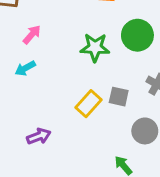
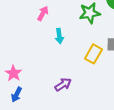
cyan arrow: (25, 68) -> (59, 36), moved, turned -56

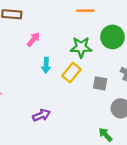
yellow rectangle: (93, 54) -> (71, 73), moved

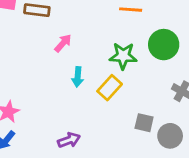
gray square: (100, 83) -> (144, 123), moved

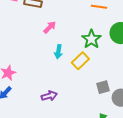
green star: (123, 56) -> (91, 39), turned 30
gray square: (144, 123) -> (103, 87), turned -32

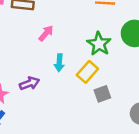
gray square: (103, 87) -> (102, 94), moved
purple arrow: (49, 96) -> (29, 83), moved

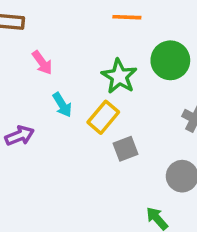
pink arrow: (46, 33) -> (42, 63), turned 105
cyan arrow: (59, 63) -> (62, 105), turned -35

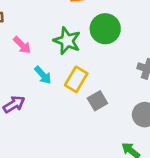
green circle: (170, 60) -> (105, 29), moved
green star: (119, 76) -> (67, 41), moved

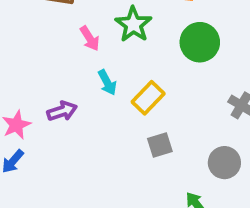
green star: (67, 41) -> (133, 24), moved
gray square: (97, 101) -> (160, 145), moved

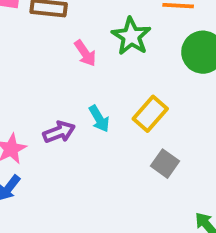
cyan arrow: (107, 83) -> (99, 119), moved
gray square: (160, 145) -> (165, 164), turned -35

